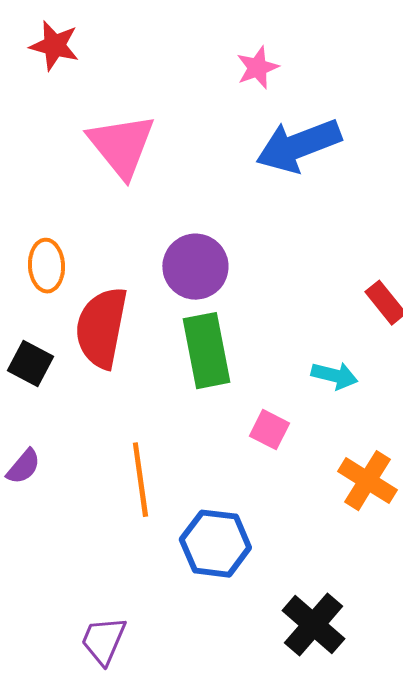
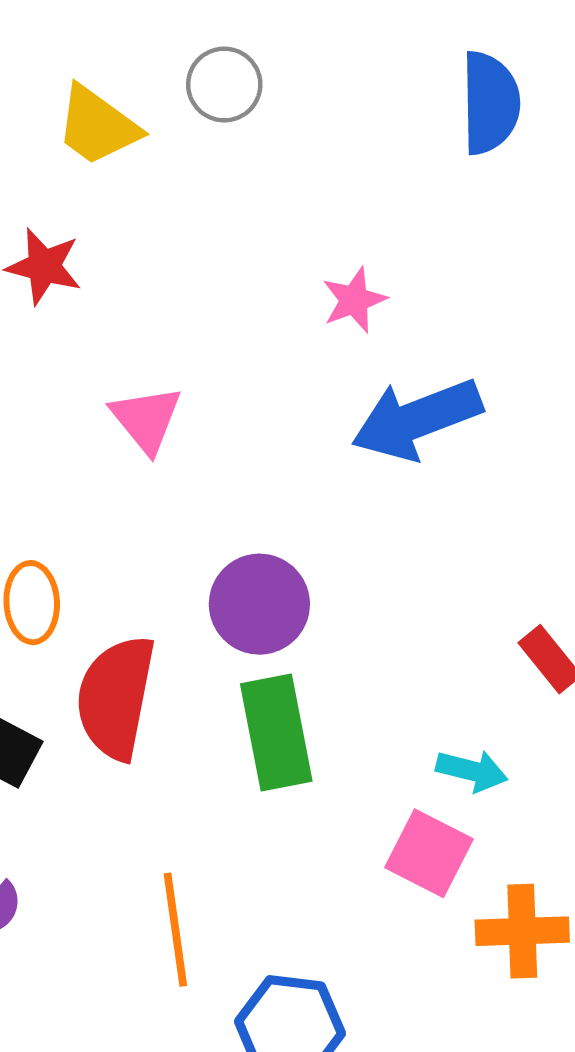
pink triangle: (121, 146) -> (146, 419), size x0.7
pink square: (269, 430) -> (429, 853), moved, size x1.4
orange cross: (367, 481) -> (522, 931), turned -34

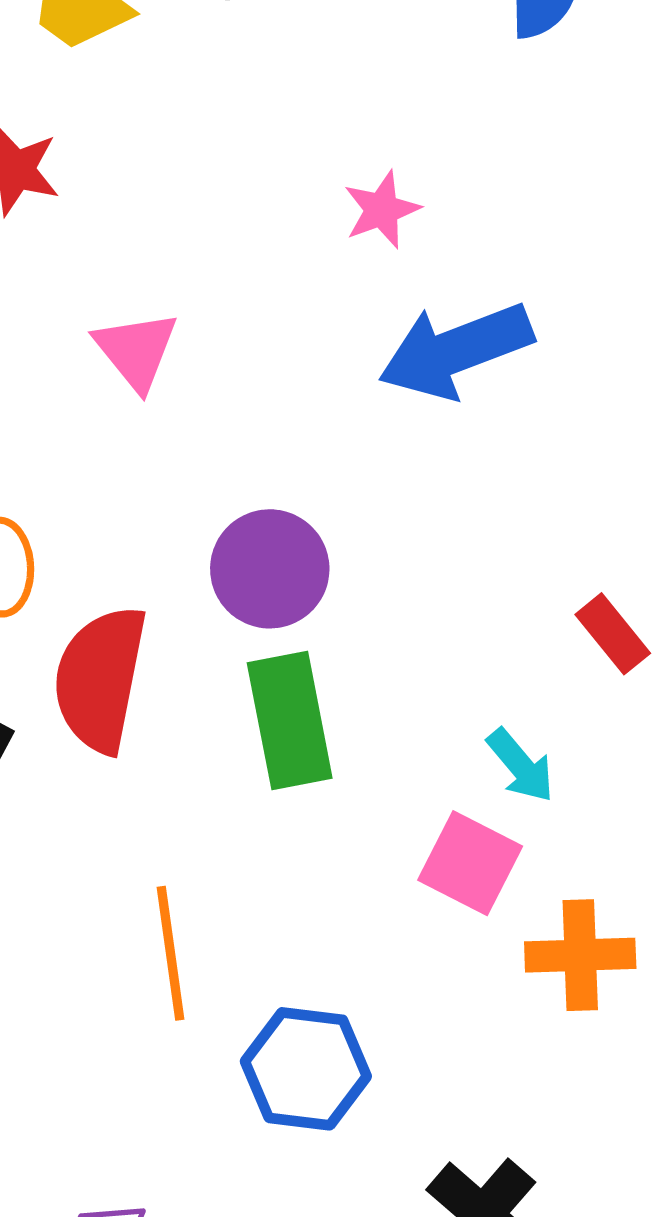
cyan arrow: (472, 771) -> (521, 766), turned 36

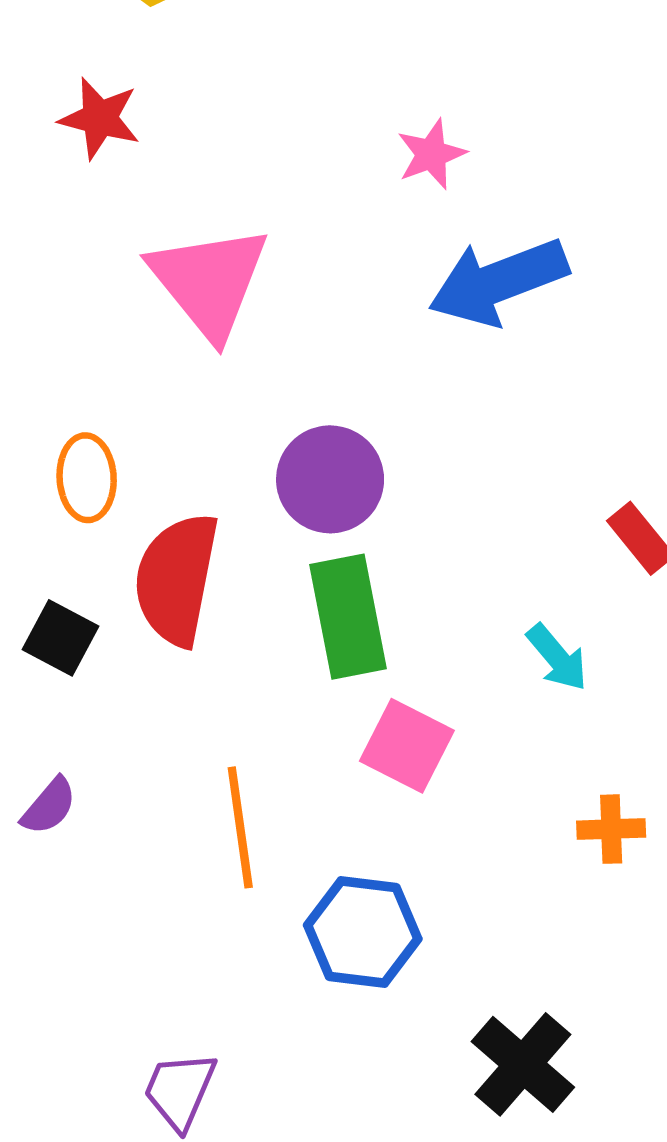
pink triangle: (136, 350) -> (209, 282), size x1.6
pink square: (470, 863) -> (407, 746), moved
orange cross: (580, 955) -> (611, 829), size x0.7

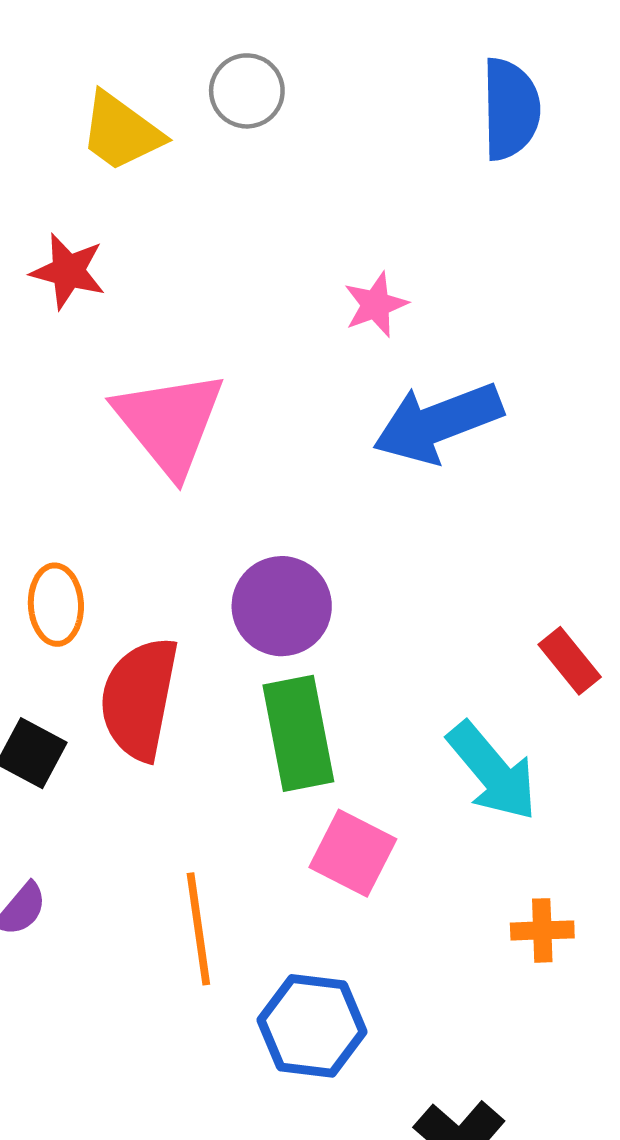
cyan arrow: (557, 657) -> (492, 771), size x1.6

